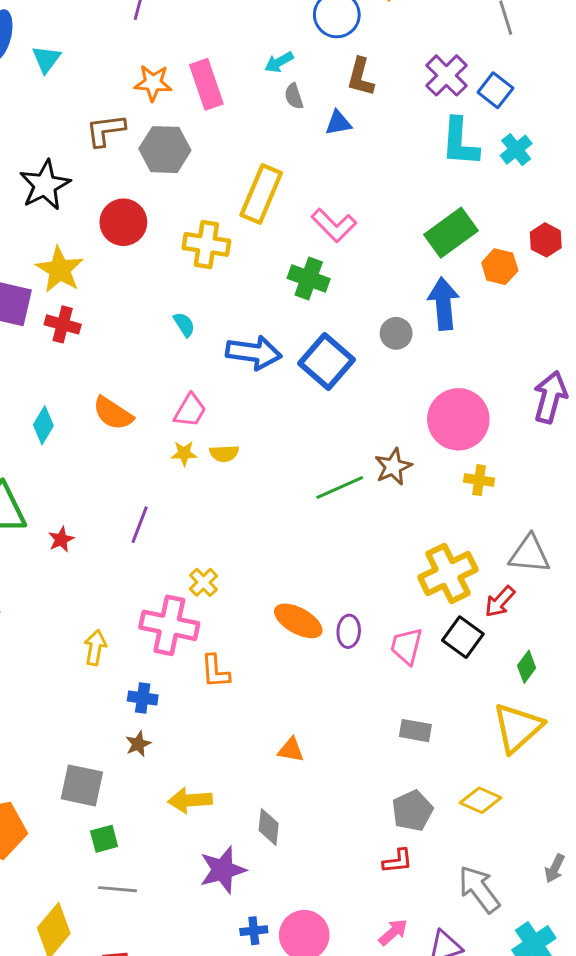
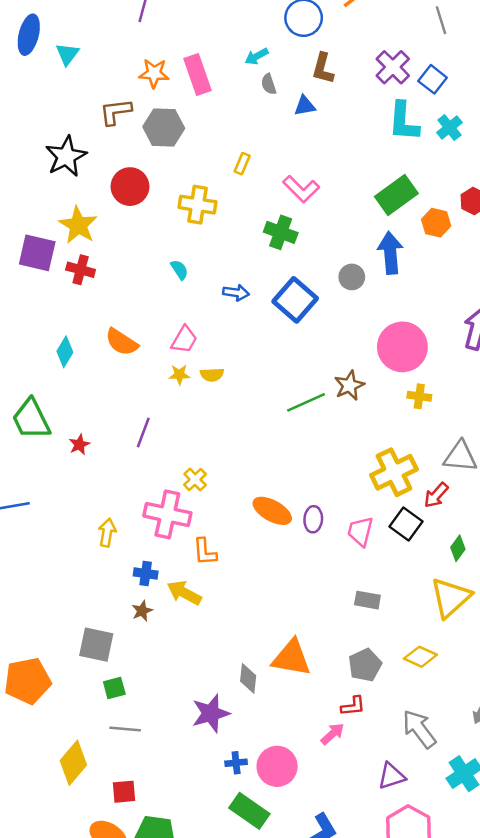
yellow rectangle: (261, 194) -> (242, 164), size x0.5
blue arrow: (254, 353) -> (236, 293), size x0.6
orange triangle: (291, 750) -> (292, 658), moved, size x1.8
yellow arrow: (190, 800) -> (184, 593), moved, turned 32
pink arrow: (393, 932) -> (333, 734), moved

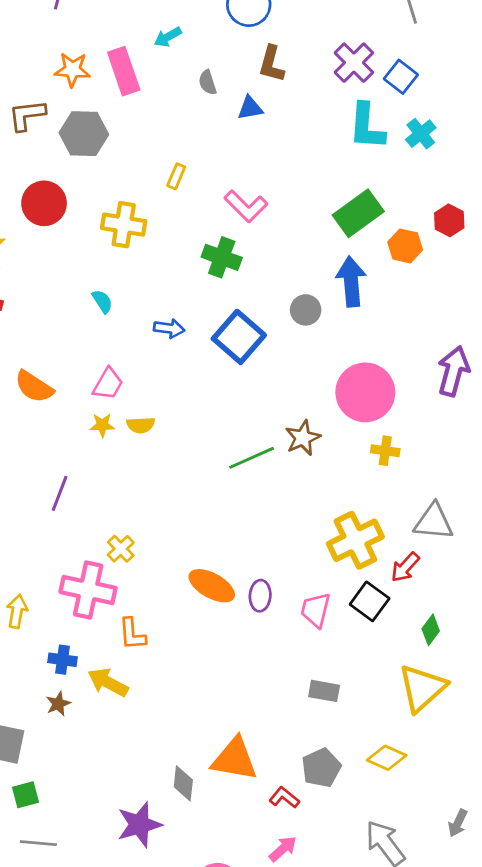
cyan arrow: (257, 56) -> (168, 37), moved
red L-shape: (353, 706) -> (284, 798), moved, turned -135

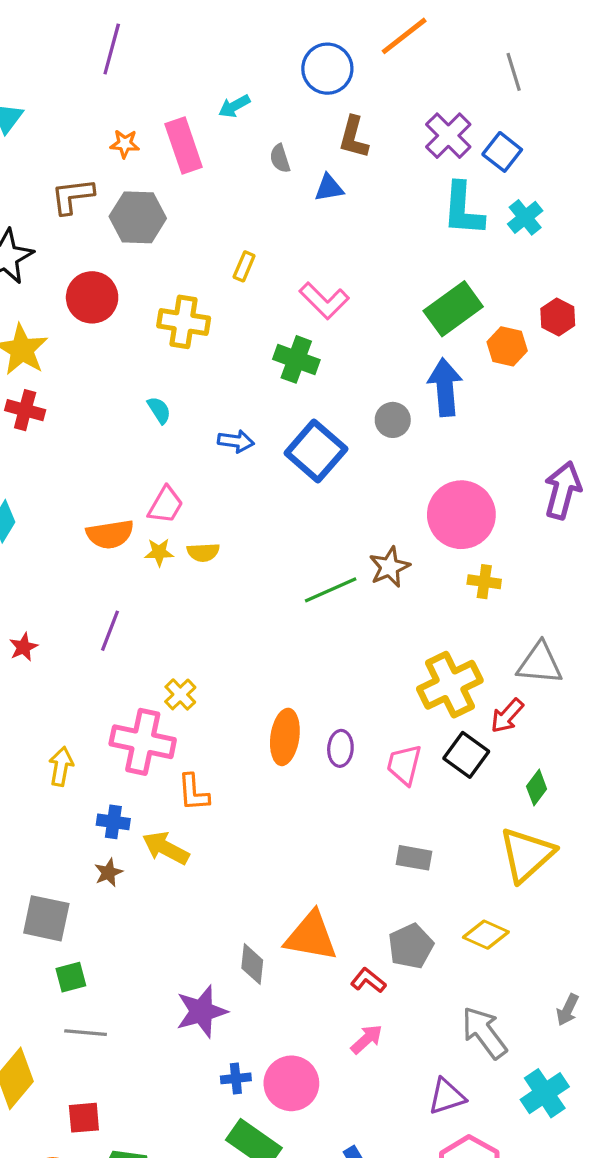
orange star: (72, 70) -> (125, 144), size x0.7
orange semicircle: (34, 387) -> (110, 534), moved, turned -42
orange ellipse: (212, 586) -> (285, 737), turned 69

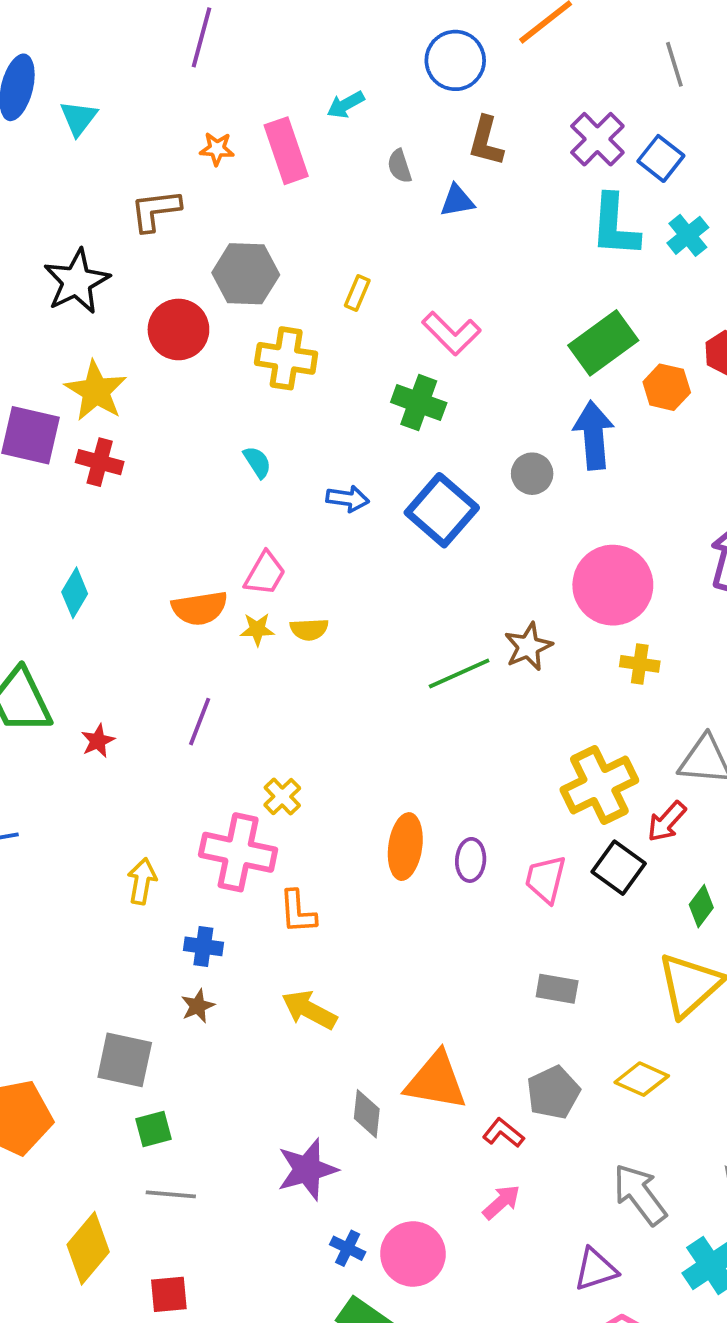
gray hexagon: (138, 217) -> (246, 274), moved
yellow arrow: (166, 848) -> (309, 1010), moved
blue cross: (236, 1078) -> (348, 1248), turned 32

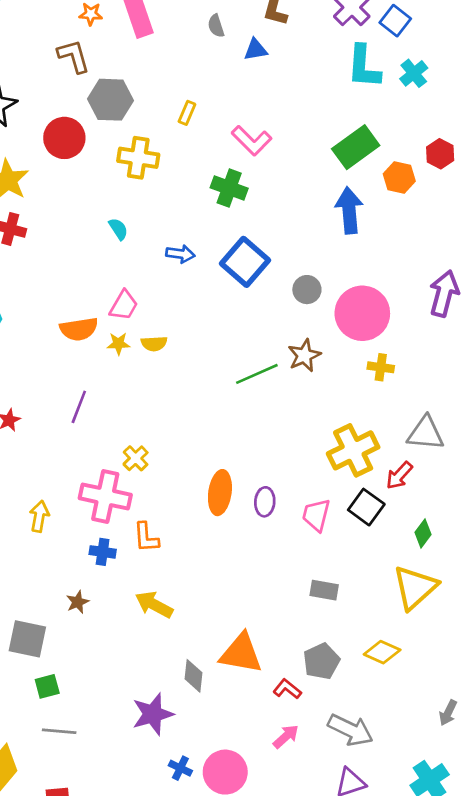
brown L-shape: (155, 210) -> (74, 56), moved, turned 81
gray circle: (532, 474) -> (307, 290), moved
blue cross: (203, 946) -> (103, 552), moved
gray arrow: (640, 1194) -> (350, 730), moved, turned 153

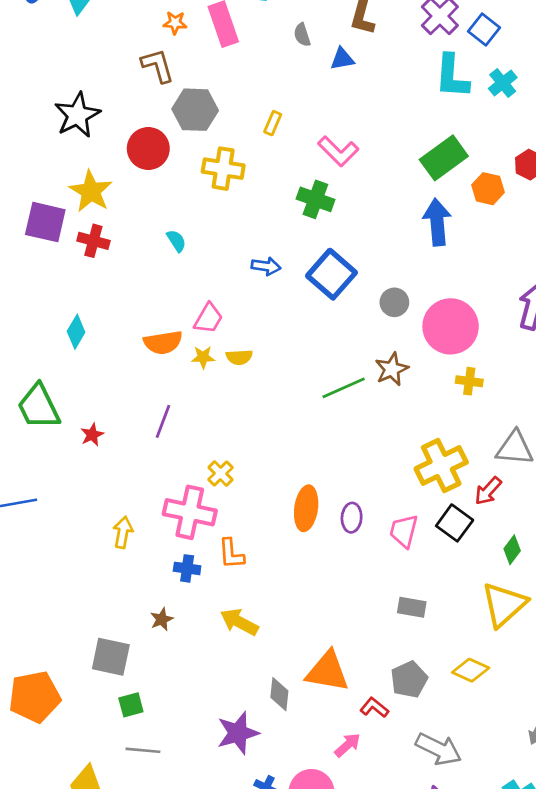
cyan semicircle: (118, 229) -> (176, 241), moved
pink arrow: (286, 736) -> (348, 745), moved

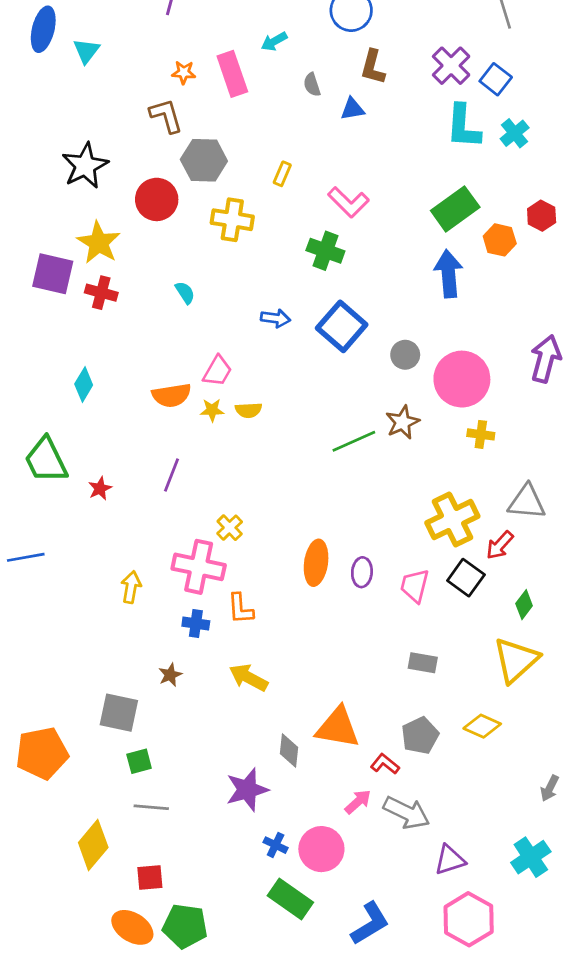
gray arrow: (439, 749) -> (407, 813), moved

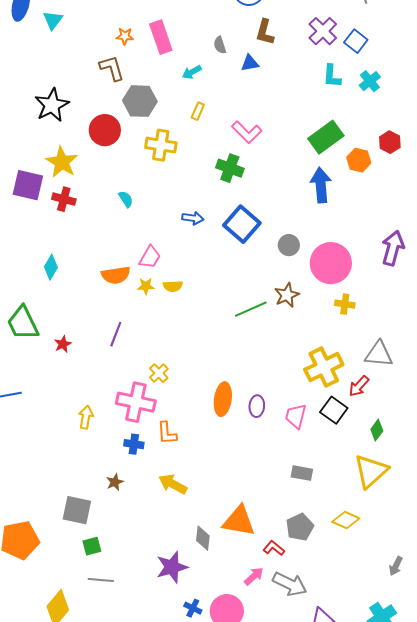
cyan arrow: (274, 41) -> (192, 72), moved
cyan L-shape: (463, 126) -> (332, 76), size x0.7

